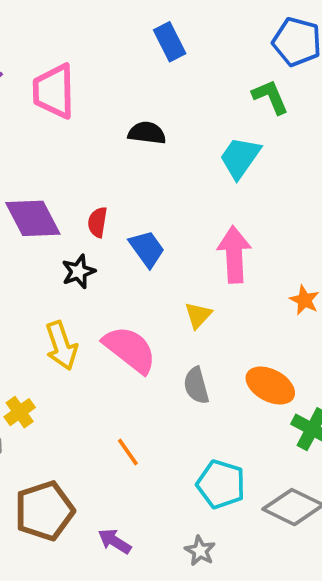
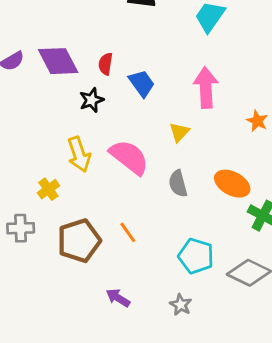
yellow cross: (20, 412) -> (48, 189), moved
brown pentagon: (44, 511) -> (79, 241), moved

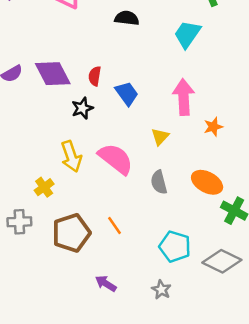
orange star: (257, 121) -> (213, 127), moved, turned 30

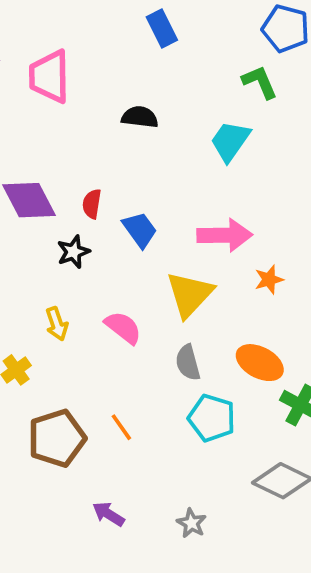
pink arrow: (184, 97) -> (225, 235), turned 92
yellow triangle: (160, 137) -> (190, 294), size x1.8
yellow arrow: (71, 156) -> (57, 324), size x0.7
pink semicircle: (116, 159) -> (123, 328), size x0.7
cyan pentagon: (175, 246) -> (212, 418), moved

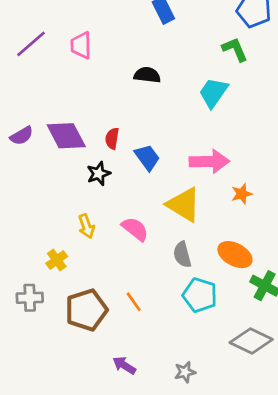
pink trapezoid: (49, 76) -> (81, 45), size x0.7
yellow triangle: (190, 294) -> (184, 205), turned -42
gray star: (191, 523) -> (185, 372), turned 30

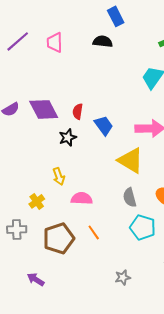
black semicircle: (147, 75) -> (103, 41), moved
pink semicircle: (135, 229) -> (82, 198), moved, turned -35
purple arrow: (124, 365) -> (36, 279), moved
gray star: (185, 372) -> (123, 277), moved

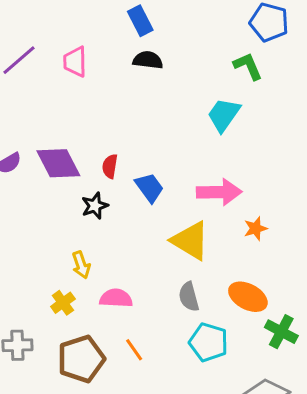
blue rectangle: (116, 16) -> (140, 21), moved
yellow cross: (37, 201) -> (63, 303), moved

